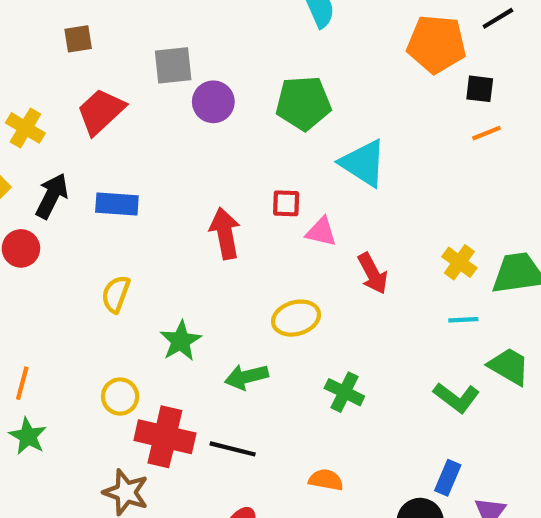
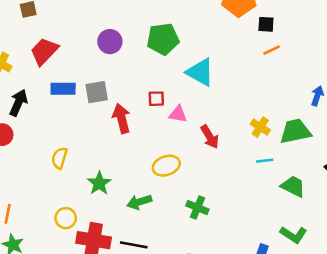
gray square: (173, 65) -> (97, 92), moved
blue rectangle: (117, 204) -> (63, 89), moved
green L-shape: (456, 398) -> (294, 235), moved

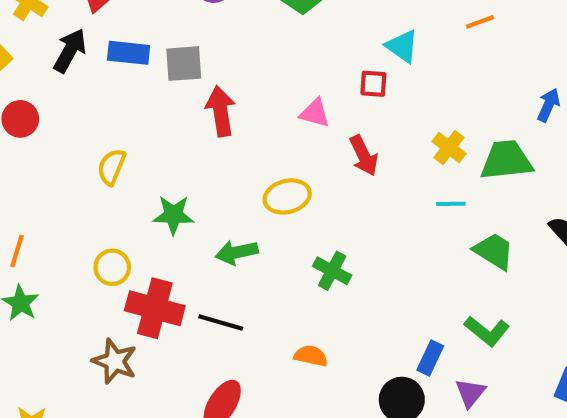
cyan triangle: (200, 72) -> (402, 46), moved, size x0.7
red square: (156, 99) -> (373, 84), moved
black arrow: (18, 103) -> (70, 51), moved
green star: (99, 183) -> (173, 215), turned 30

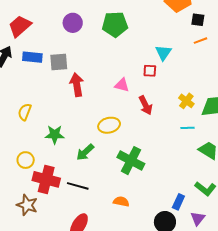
cyan triangle: (402, 46) -> (163, 53), turned 30
green arrow: (237, 252) -> (85, 152), turned -30
green cross: (332, 271) -> (131, 161), size x1.5

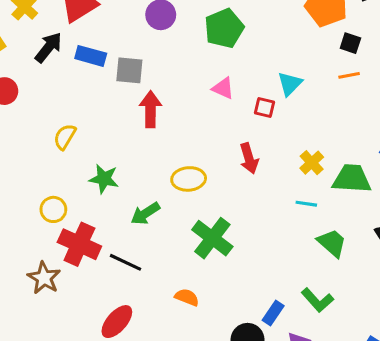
green pentagon: (115, 24) -> (224, 28), turned -30
pink triangle: (122, 85) -> (223, 88), moved

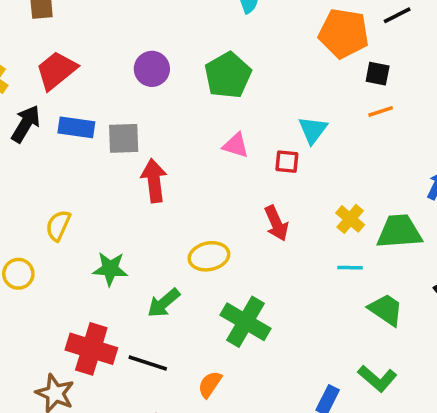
yellow circle: (53, 209) -> (18, 274), moved
orange semicircle: (187, 297) -> (210, 384), moved, turned -70

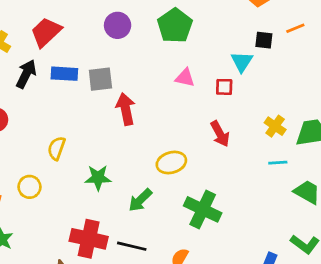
black square: (378, 74) -> (264, 40), moved
orange line: (381, 111) -> (295, 28), moved

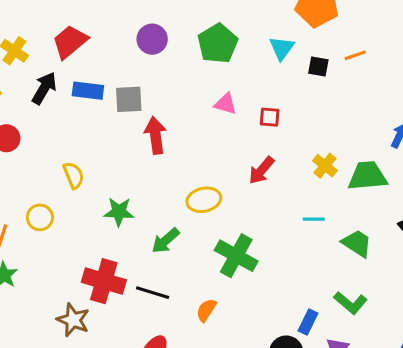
cyan triangle: (242, 62) -> (282, 48), moved
red arrow: (220, 134) -> (261, 170), turned 65
yellow semicircle: (56, 148) -> (74, 175), turned 135
cyan line: (278, 163) -> (314, 219), moved

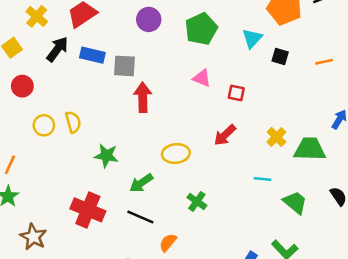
orange line: (355, 55) -> (324, 62), moved
yellow circle: (40, 217) -> (44, 125), moved
green cross: (236, 256) -> (197, 201), size x0.6
black line: (153, 293) -> (140, 217), moved
brown star: (73, 320) -> (33, 237), moved

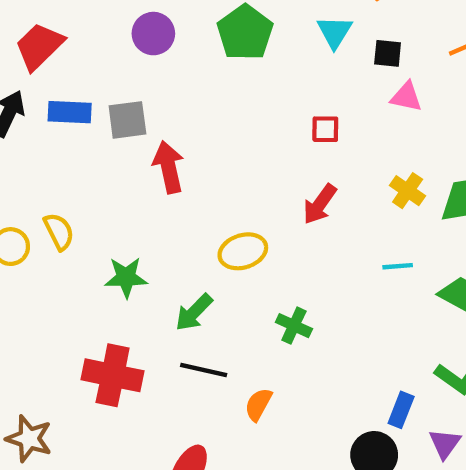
pink triangle: (202, 78) -> (406, 97), moved

